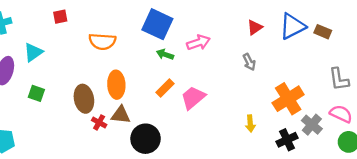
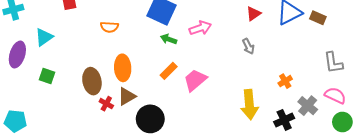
orange semicircle: (102, 41) -> (109, 27), size x0.7
orange cross: (288, 99) -> (285, 81), size x0.5
brown triangle: (121, 115) -> (127, 96), turned -36
yellow arrow: (250, 124) -> (249, 105), size x1.8

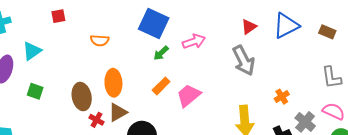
brown rectangle: (318, 18) -> (327, 32), moved
green arrow: (169, 39) -> (161, 53), turned -63
gray arrow: (248, 46) -> (244, 61), size x1.8

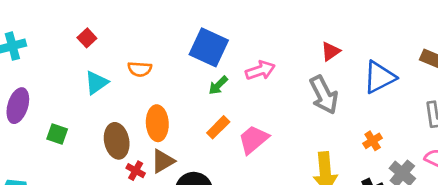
red square: (58, 16) -> (87, 38), turned -32
blue triangle: (286, 26) -> (379, 77), moved
cyan triangle: (32, 51) -> (96, 83), moved

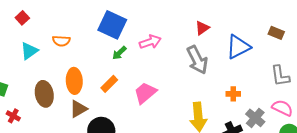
orange rectangle: (218, 127) -> (109, 84), moved
orange cross: (373, 141) -> (233, 94), turned 32
red cross: (136, 171) -> (13, 116), moved

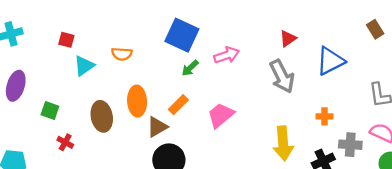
red square: (22, 18) -> (66, 40), moved, turned -32
brown rectangle: (276, 33) -> (375, 29), moved, turned 35
brown triangle: (78, 109) -> (157, 127), moved
gray cross: (255, 118) -> (350, 145), turned -36

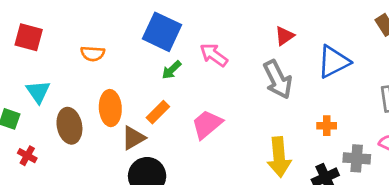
red square: (66, 40) -> (29, 37), size x1.5
pink arrow: (227, 55) -> (214, 55), turned -125
cyan triangle: (84, 66) -> (38, 92), moved, turned -30

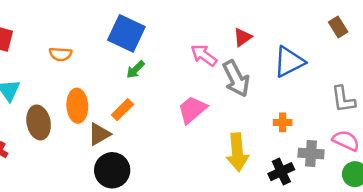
pink arrow: (214, 55) -> (204, 55), moved
pink trapezoid: (207, 124) -> (192, 110), moved

